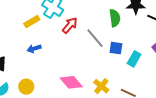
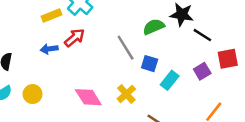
green semicircle: (115, 18) -> (154, 27), turned -114
red arrow: (70, 25) -> (75, 38), moved
yellow cross: (101, 86) -> (126, 94), moved

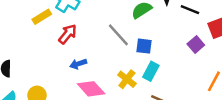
blue arrow: (49, 49) -> (78, 64), moved
cyan rectangle: (170, 80) -> (151, 71), moved

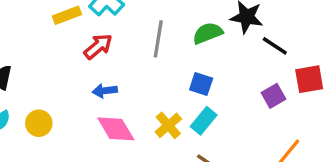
gray line: (118, 35) -> (158, 39), moved, turned 40

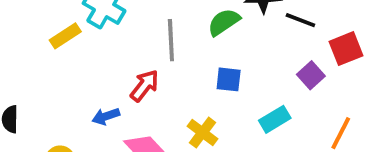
red arrow: (98, 46) -> (145, 86), moved
blue arrow: (105, 91) -> (106, 116), moved
cyan rectangle: (204, 121) -> (275, 119), moved, turned 32

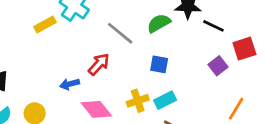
gray line: (171, 40) -> (120, 33), turned -52
cyan rectangle: (275, 119) -> (165, 100), moved
yellow cross: (203, 133) -> (138, 101), turned 30

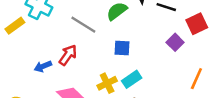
blue arrow: (70, 84) -> (43, 66), moved

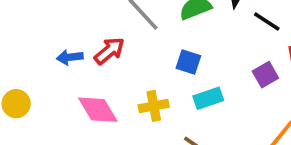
cyan rectangle: (132, 79) -> (208, 98), moved

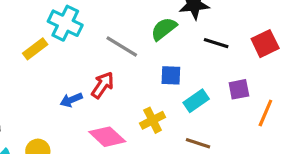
black line: (267, 21) -> (216, 43), moved
purple square: (265, 75) -> (239, 89), moved, turned 35

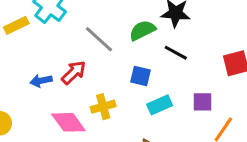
black line: (216, 43) -> (176, 53), moved
yellow cross: (153, 120) -> (103, 107), moved

